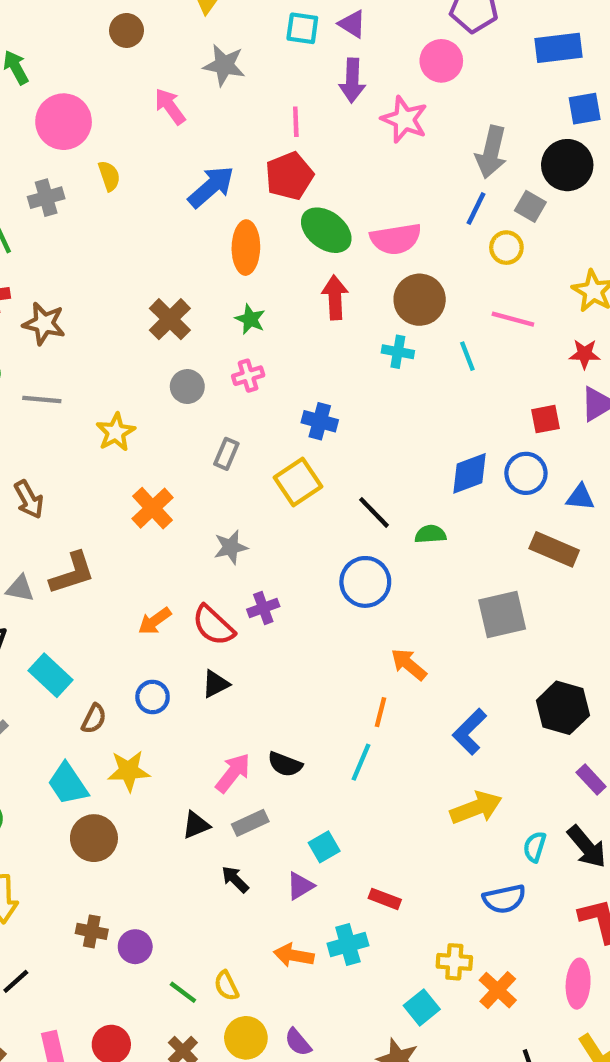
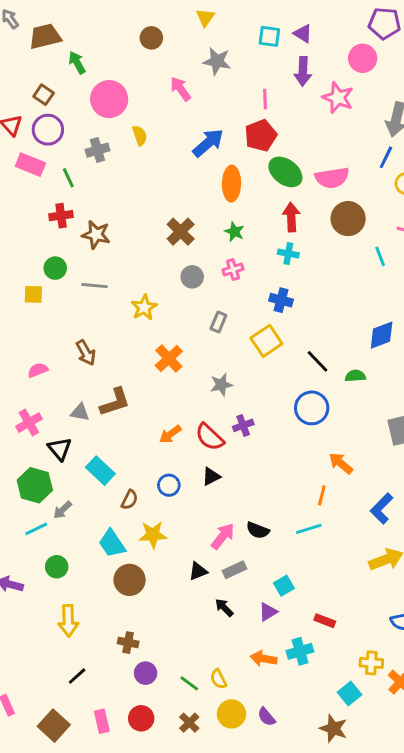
cyan cross: (398, 352) -> (288, 254), moved
cyan line: (361, 762) -> (309, 529), turned 50
purple circle: (135, 947) -> (146, 673), moved

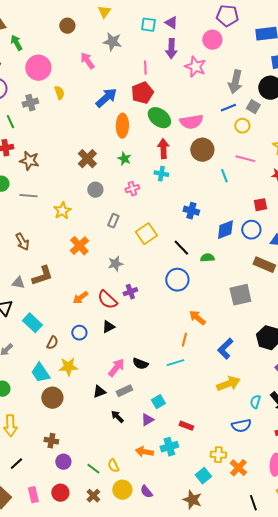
blue line: (386, 157) -> (228, 108), turned 42
pink cross: (233, 270) -> (132, 189), moved
blue cross: (281, 300) -> (191, 211), moved

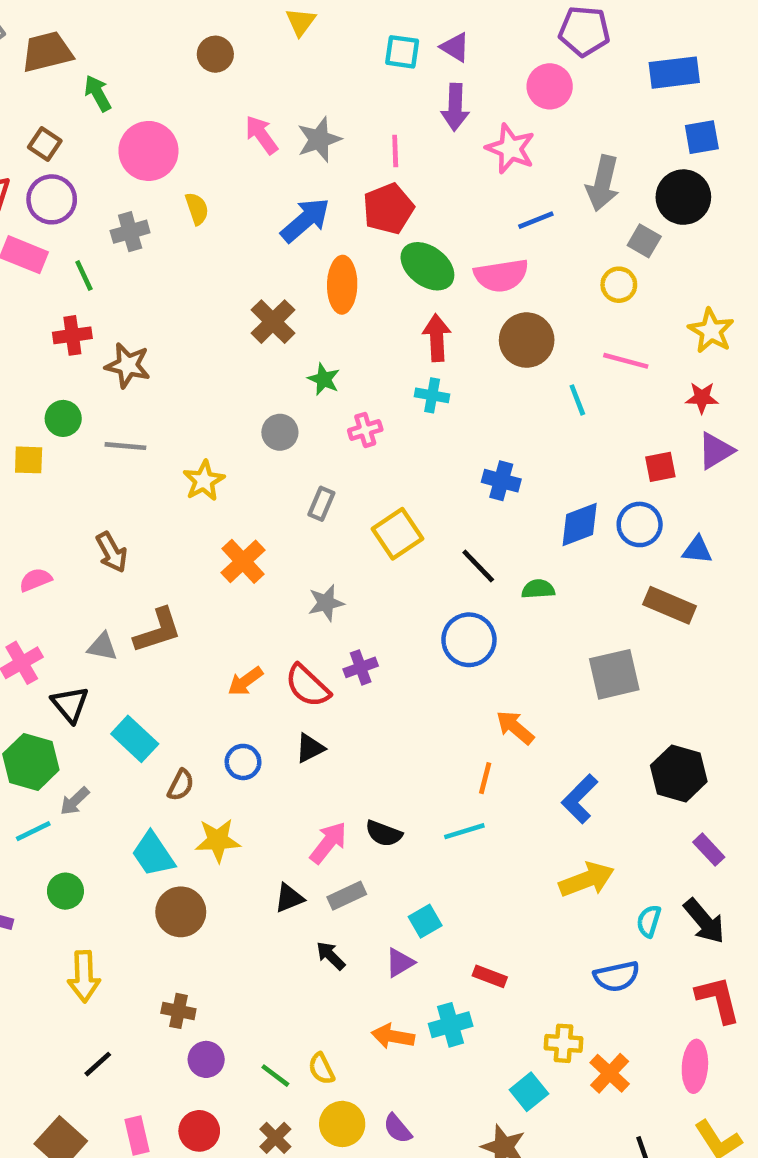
gray star: (112, 42) -> (319, 139), moved, turned -30
blue line: (228, 108) -> (536, 220), moved
brown cross: (87, 159) -> (273, 322), moved
green star: (124, 159) -> (324, 379), moved

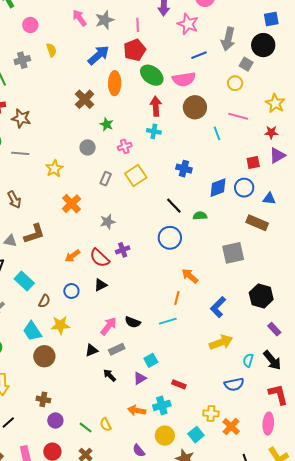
pink circle: (148, 151) -> (30, 25), size x0.6
yellow square: (397, 534) -> (136, 176), moved
yellow circle: (342, 1124) -> (165, 436), moved

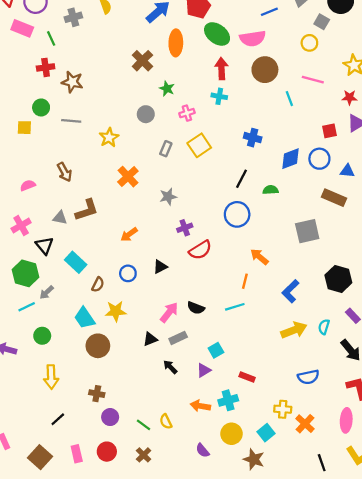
black line: (174, 206) -> (242, 179), turned 72
red semicircle: (100, 258) -> (200, 250), moved, turned -75
cyan semicircle: (248, 360) -> (324, 327), moved

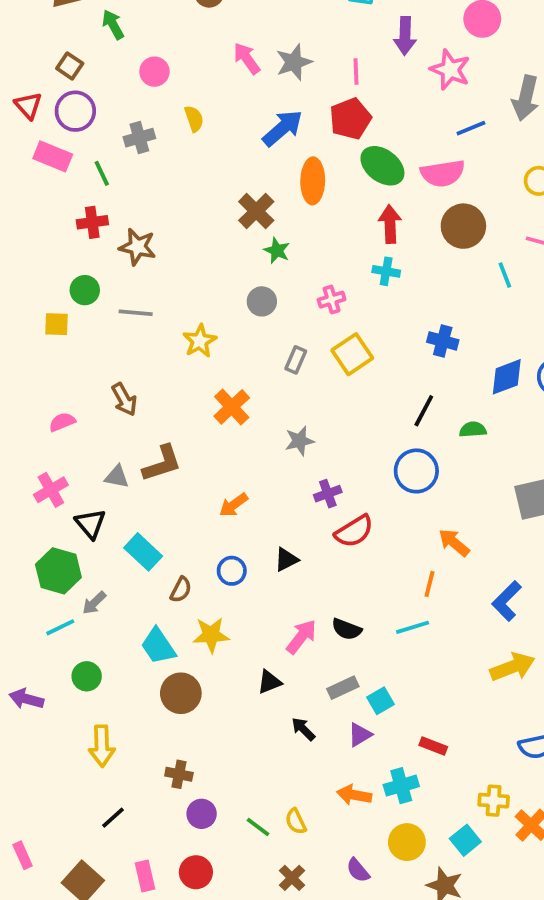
green star: (167, 89) -> (277, 251), moved
gray rectangle: (178, 338) -> (343, 688), moved
brown cross: (144, 455) -> (292, 878), moved

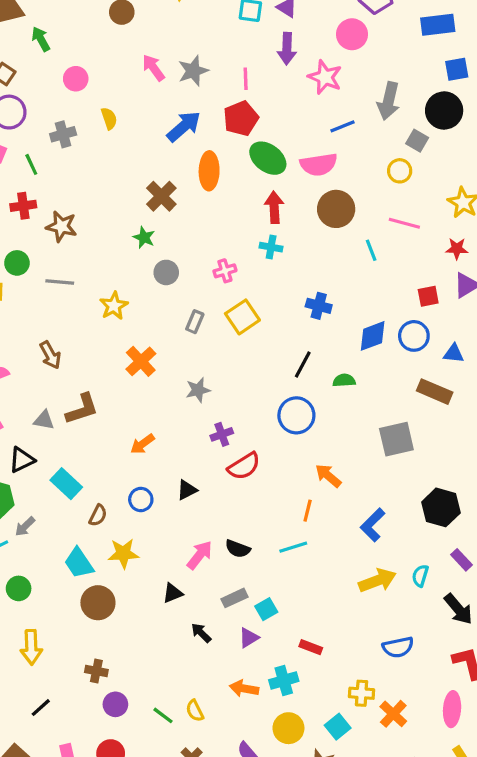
green star: (277, 251) -> (144, 238), moved
black triangle: (90, 524) -> (22, 460), turned 44

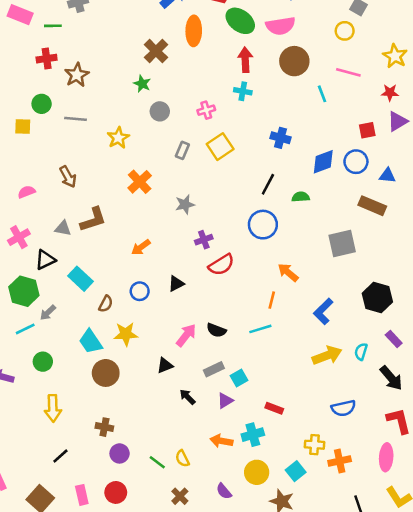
green line: (31, 164) -> (53, 26), turned -66
brown star: (61, 226) -> (77, 75), turned 30
orange cross: (393, 714) -> (340, 461), turned 35

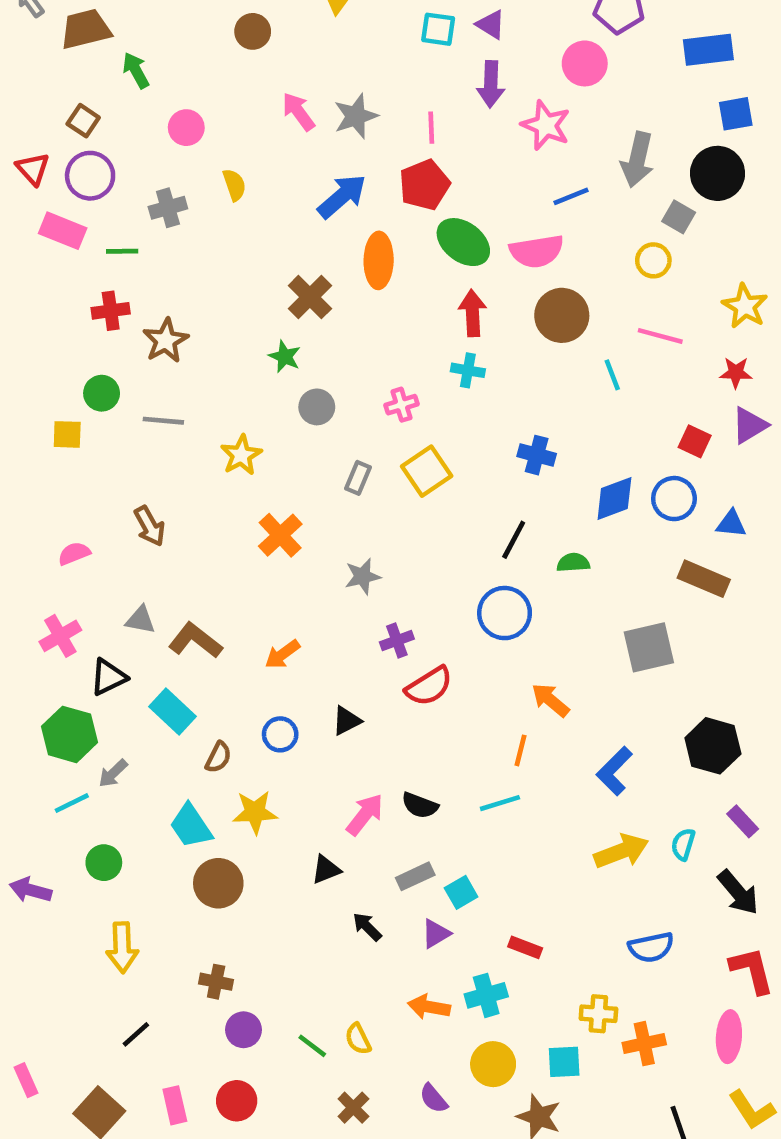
red square: (367, 130) -> (695, 441), turned 36
brown L-shape: (93, 220) -> (195, 641), moved, turned -124
cyan square: (296, 471) -> (564, 1062), turned 36

